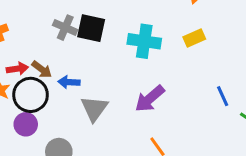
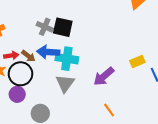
yellow rectangle: (194, 38) -> (137, 61), moved
cyan cross: (144, 41) -> (67, 59), moved
blue arrow: (69, 82) -> (48, 52), moved, size x1.5

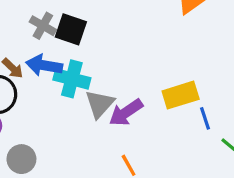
yellow rectangle: (137, 61) -> (181, 95), size x1.5
gray triangle: (65, 83) -> (100, 104), moved

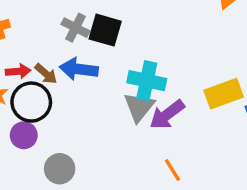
cyan cross: (72, 79) -> (147, 81), moved

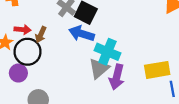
blue arrow: (79, 69) -> (82, 34), moved
brown arrow: (46, 74) -> (41, 35), turned 63
purple arrow: (167, 115) -> (117, 77), turned -50

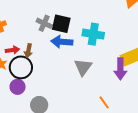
cyan cross: (107, 52) -> (93, 34), moved
purple arrow: (117, 77) -> (120, 69), moved

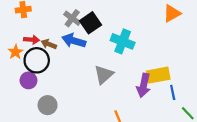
black square: (61, 24) -> (90, 23), turned 30
blue arrow: (62, 42) -> (74, 41), moved
brown arrow: (28, 51) -> (49, 44), turned 88

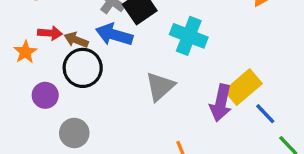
black circle: (37, 60) -> (83, 68), moved
yellow rectangle: (158, 75) -> (243, 87), turned -30
blue line: (173, 92) -> (265, 114), turned -32

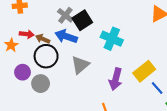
gray triangle: (160, 86) -> (80, 65), moved
purple arrow: (221, 103) -> (116, 79), moved
gray circle: (74, 133) -> (41, 84), moved

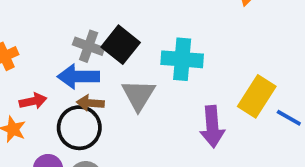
blue arrow: (66, 36) -> (78, 76), moved
brown arrow: (43, 39) -> (90, 103), moved
gray triangle: (80, 65) -> (139, 95), moved

